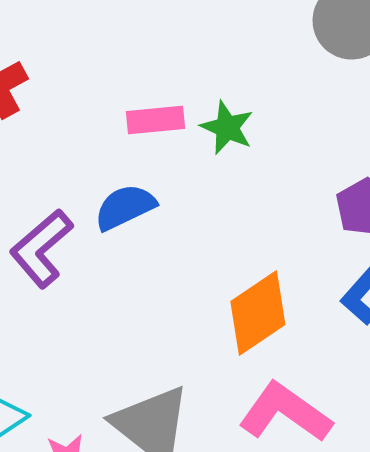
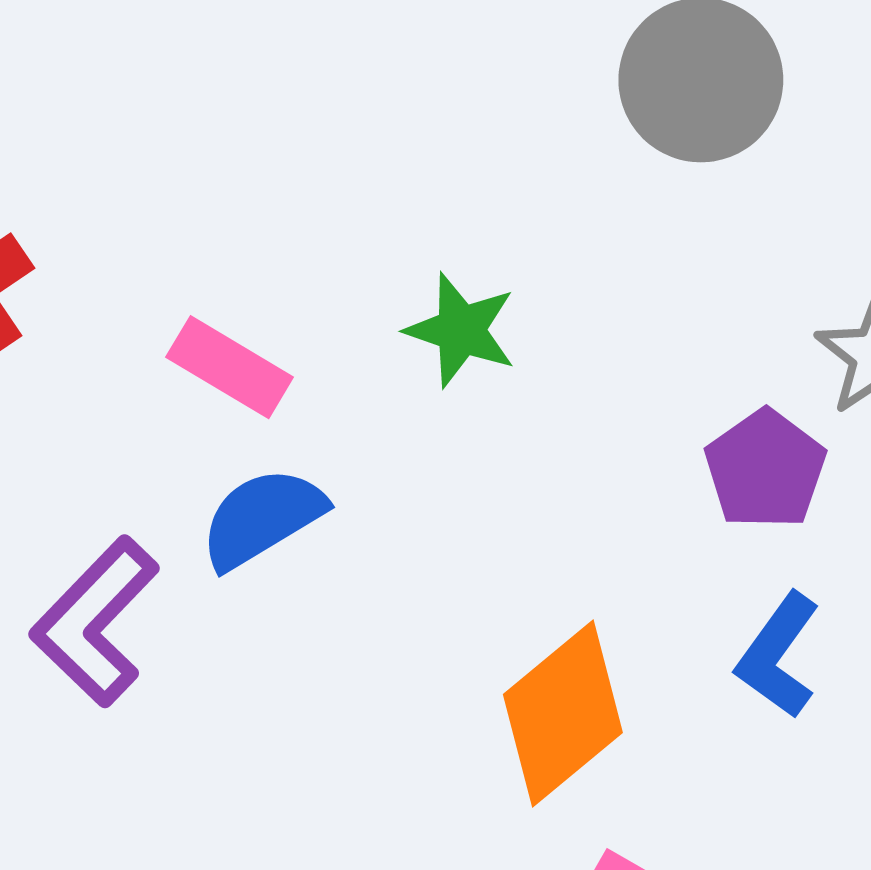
pink rectangle: (156, 120) -> (230, 367), moved, turned 42

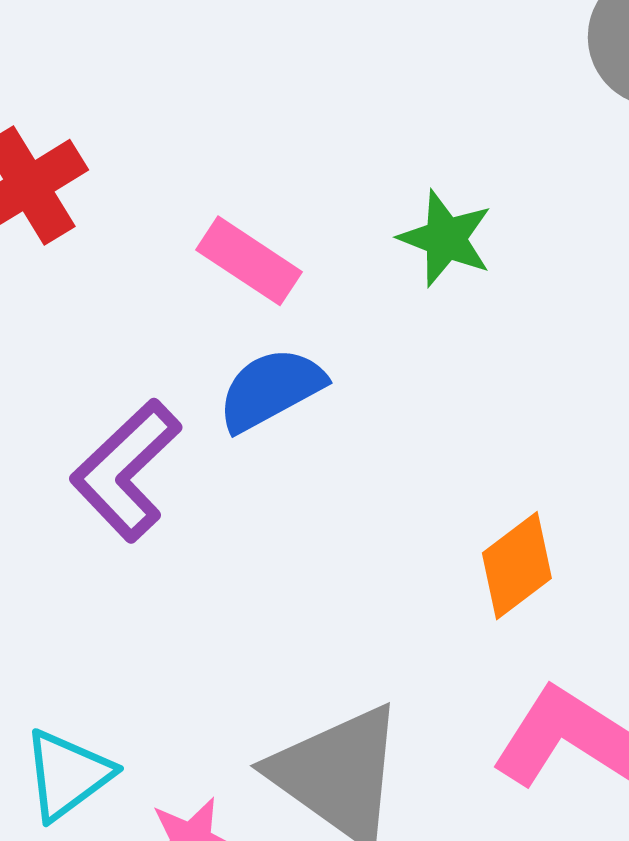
orange diamond: (563, 713) -> (517, 566), size x0.7

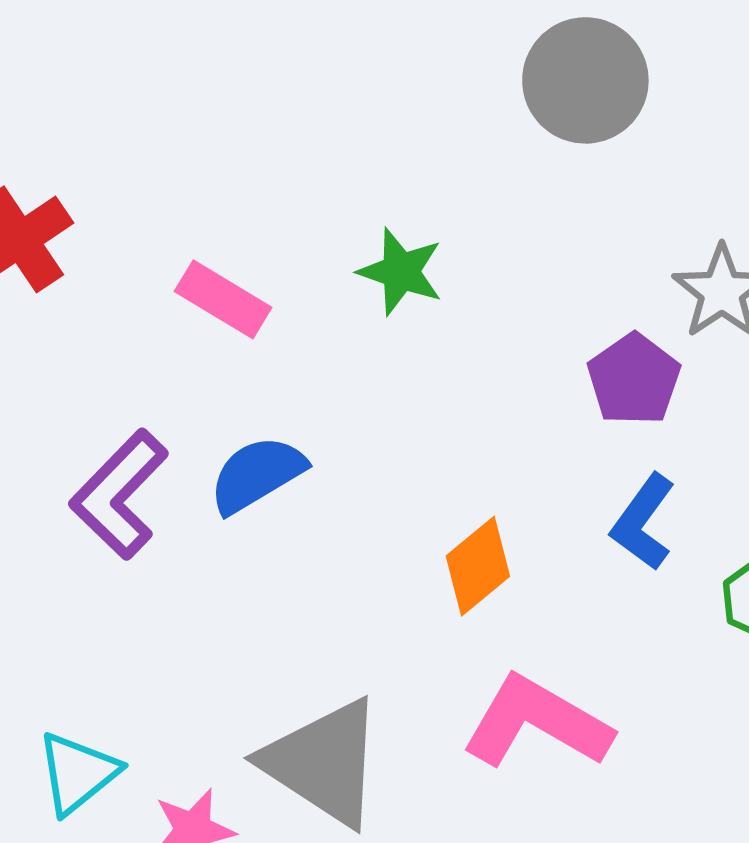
blue semicircle: (271, 389) -> (257, 474), moved

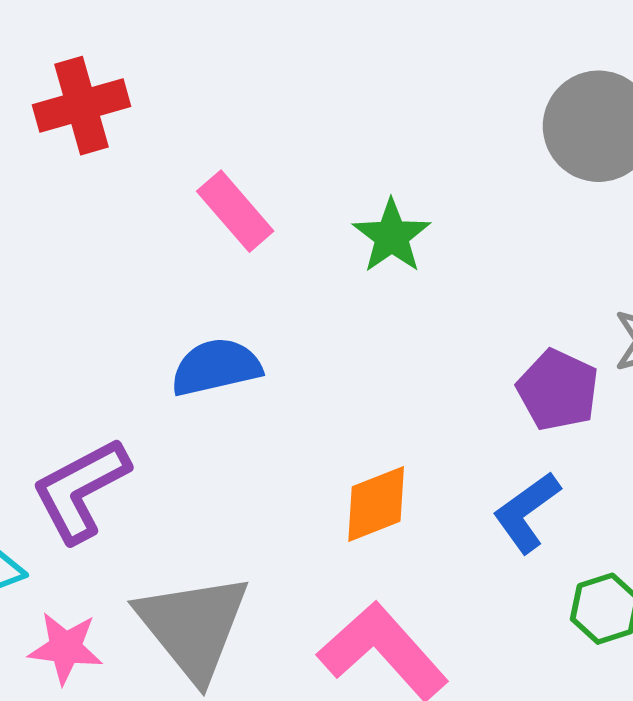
purple pentagon: (634, 379) -> (558, 390), turned -30
purple L-shape: (119, 494) -> (81, 490), moved

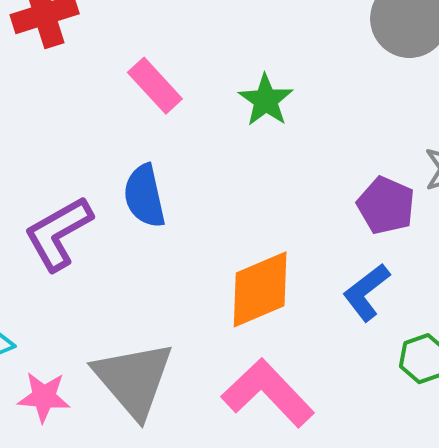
blue semicircle: (216, 367) -> (144, 196), turned -88
purple L-shape: (81, 490) -> (58, 233), moved
orange diamond: (376, 504) -> (260, 289), size x1.4

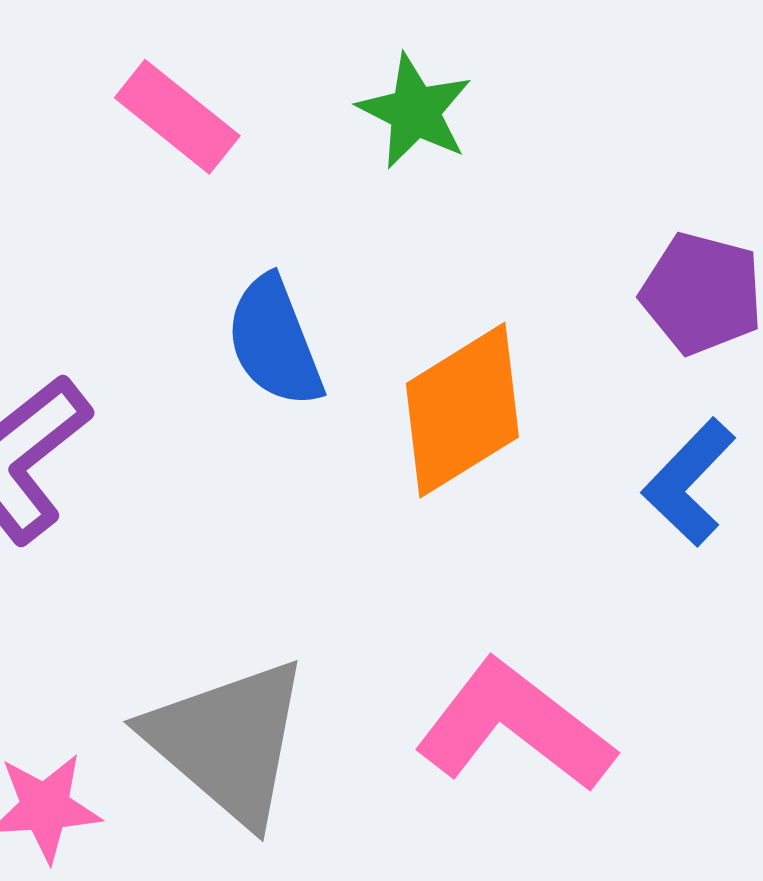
blue semicircle: (144, 196) -> (274, 342), moved
orange diamond: (260, 289) -> (462, 410), moved

